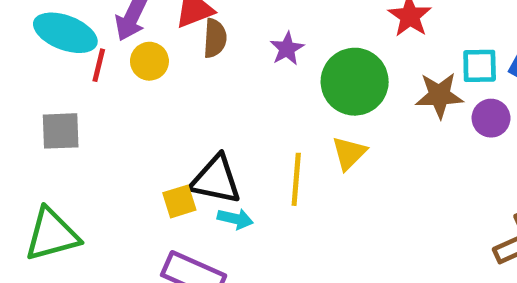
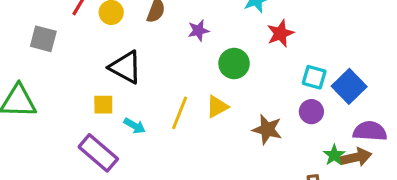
green circle: (355, 82) -> (234, 64), size x0.7
brown star: (439, 95) -> (267, 129), moved
black triangle: (216, 180) -> (126, 67), moved

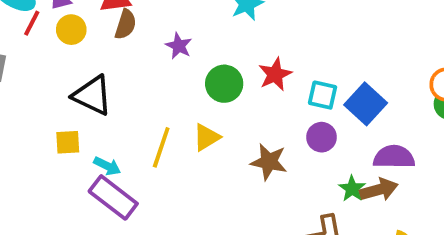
purple star: (198, 30) -> (179, 46), turned -30
red star: (280, 33) -> (275, 74), moved
purple rectangle: (98, 153) -> (113, 197), moved

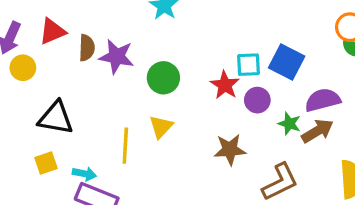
brown semicircle: (126, 24) -> (87, 48), moved
purple star: (179, 46) -> (117, 57), size x1.5
red star: (275, 74) -> (225, 85), moved
brown star: (269, 162) -> (230, 150), moved
green star: (352, 189) -> (289, 124), moved

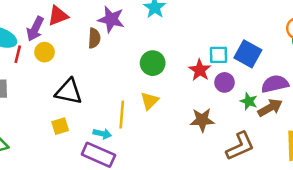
red triangle: (52, 31) -> (58, 16), moved
purple star: (117, 57) -> (111, 19), moved
cyan arrow: (84, 174) -> (102, 134), moved

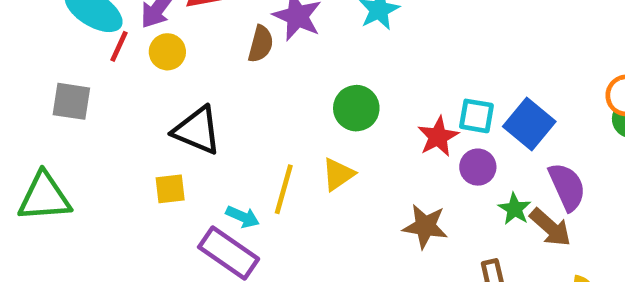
purple semicircle: (275, 84) -> (567, 187), turned 68
brown arrow: (270, 108) -> (550, 227), turned 60

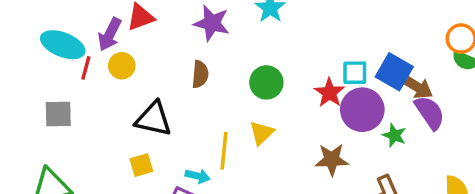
brown semicircle: (261, 44) -> (200, 74), moved
purple circle: (478, 167) -> (362, 110), size x1.6
brown arrow: (550, 227) -> (417, 86), moved

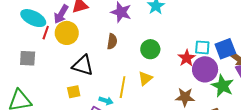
yellow circle: (122, 66) -> (67, 33), size x1.5
blue square: (394, 72) -> (225, 49), turned 35
green star: (394, 135) -> (223, 86), size x1.6

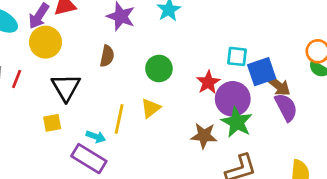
red line: (46, 33) -> (17, 79), moved
cyan square: (202, 47) -> (237, 56), moved
black triangle: (83, 65) -> (66, 87), turned 40
green star: (223, 86) -> (237, 122), moved

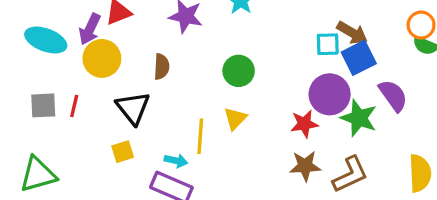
brown semicircle: (107, 56) -> (162, 67), moved
red star: (208, 82) -> (304, 124), moved, turned 30
brown arrow: (278, 85) -> (352, 33), moved
green star: (237, 122) -> (359, 118), moved
brown star: (204, 136) -> (305, 166), moved

